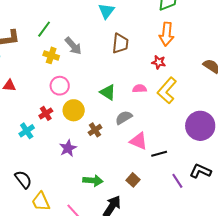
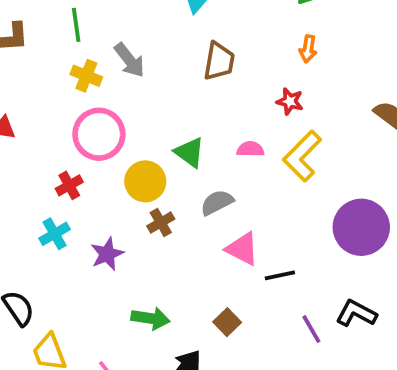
green line: (44, 29) -> (76, 25), turned -48
orange arrow: (166, 34) -> (308, 49), size x0.6
pink circle: (60, 86) -> (99, 134), size x1.4
yellow circle: (74, 110) -> (145, 181), moved
cyan cross: (27, 131) -> (55, 234), moved

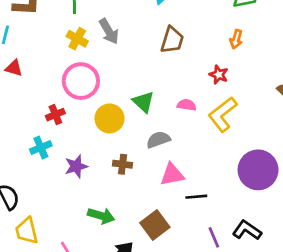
brown cross: (161, 223) -> (123, 164), moved, turned 30
pink triangle: (242, 249) -> (172, 175), turned -45
brown square: (227, 322) -> (155, 225), size x1.5

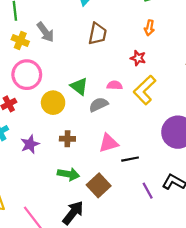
gray semicircle: (158, 140) -> (99, 105), moved
green arrow: (101, 216) -> (68, 174), moved

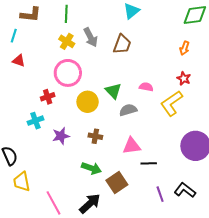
brown trapezoid: (98, 34) -> (122, 44), moved
red star: (138, 58) -> (184, 78), moved
pink semicircle: (115, 85) -> (146, 87), moved

